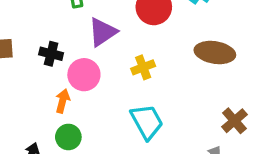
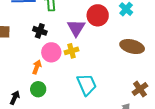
purple triangle: (103, 32) -> (76, 28), moved, turned -30
black cross: (51, 54) -> (40, 31), moved
yellow cross: (143, 67) -> (71, 51), moved

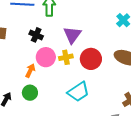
red circle: (98, 15) -> (91, 59), moved
cyan trapezoid: (87, 85) -> (78, 92), turned 75

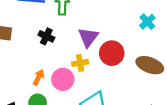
pink circle: (46, 57) -> (63, 79), moved
red circle: (91, 59) -> (112, 53), moved

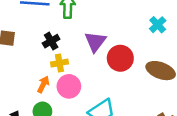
black cross: (46, 36) -> (51, 41), turned 35
yellow cross: (80, 63) -> (59, 63), moved

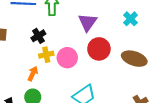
purple triangle: (95, 42) -> (88, 22), moved
pink circle: (69, 86) -> (67, 58), moved

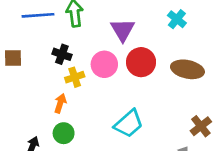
black cross: (38, 36) -> (62, 54), turned -32
pink circle: (67, 58) -> (104, 64), moved

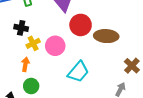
pink circle: (104, 64) -> (55, 46), moved
brown ellipse: (187, 69) -> (106, 36), moved

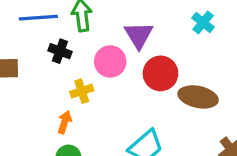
black cross: (21, 28) -> (60, 51), moved
pink circle: (55, 46) -> (110, 61), moved

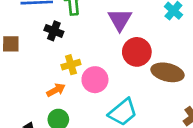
pink circle: (110, 61) -> (95, 80), moved
orange arrow: (65, 122) -> (56, 90), turned 42

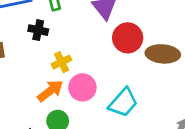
pink circle: (95, 80) -> (82, 87), moved
orange arrow: (56, 90) -> (50, 91), size x1.4

